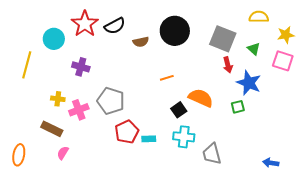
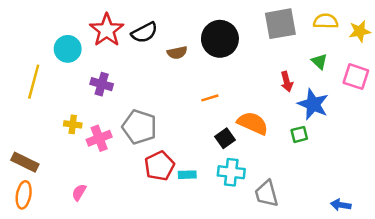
yellow star: (286, 35) -> (360, 31), moved
gray square: (223, 39) -> (280, 24), moved, turned -32
brown rectangle: (52, 129) -> (25, 162), moved

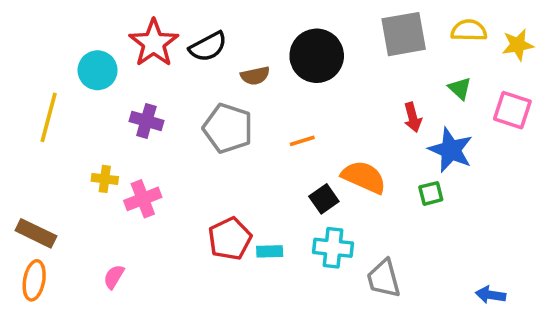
gray pentagon: (139, 127) -> (228, 128), moved

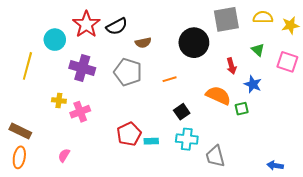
black circle: (317, 56) -> (194, 43), moved
purple cross: (146, 121) -> (82, 68), size x1.4
blue star: (451, 150) -> (253, 84), size x0.7
orange semicircle: (364, 177) -> (218, 95), moved

